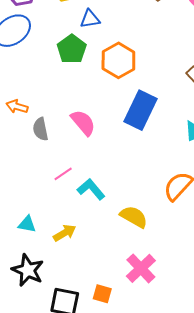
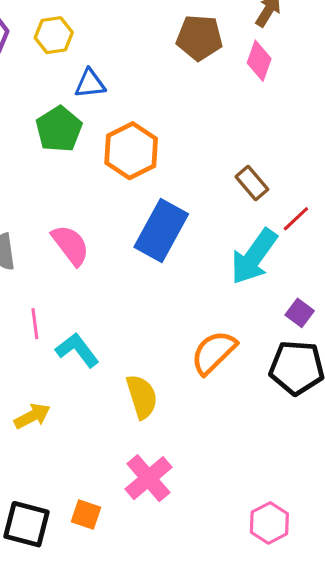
pink line: (63, 174) -> (35, 324), turned -66
yellow semicircle: (134, 217) -> (142, 397), turned 40

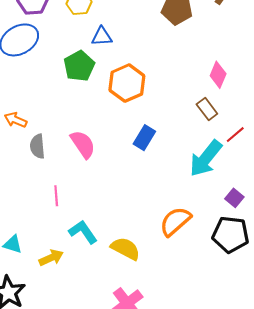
pink diamond: (259, 61) -> (218, 75), moved
blue rectangle: (161, 230) -> (144, 138), size x0.6
cyan L-shape: (77, 350) -> (83, 232), moved
yellow semicircle: (142, 397) -> (125, 249), turned -48

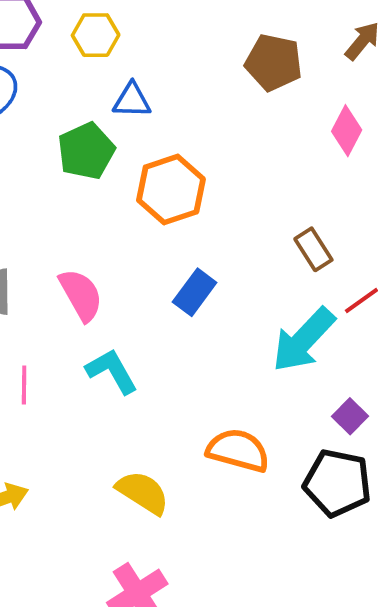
pink diamond: (218, 75) -> (347, 131), moved
orange semicircle: (175, 221) -> (238, 450), turned 52
cyan L-shape: (83, 232) -> (112, 371), moved

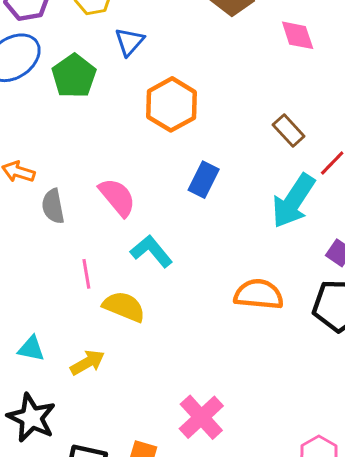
blue triangle: (132, 100) -> (129, 42), turned -40
pink diamond: (347, 131) -> (298, 35), turned -36
green pentagon: (86, 151) -> (74, 76), moved
yellow semicircle: (143, 492) -> (124, 307), moved

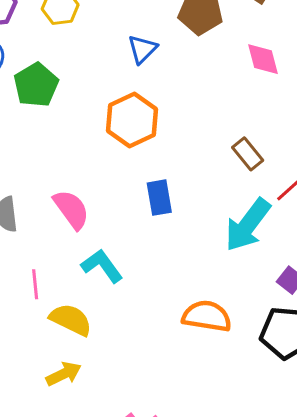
blue triangle: (129, 42) -> (142, 49), moved
blue rectangle: (204, 180) -> (159, 198), turned -40
yellow arrow: (87, 362) -> (64, 374), moved

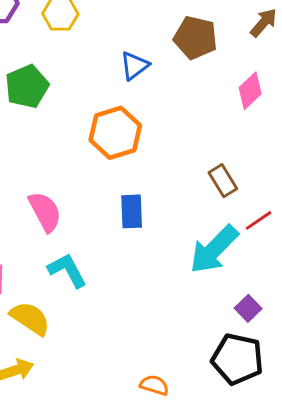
pink diamond: (263, 59) -> (250, 91), turned 54
orange semicircle: (207, 316) -> (154, 385), moved, size x0.6

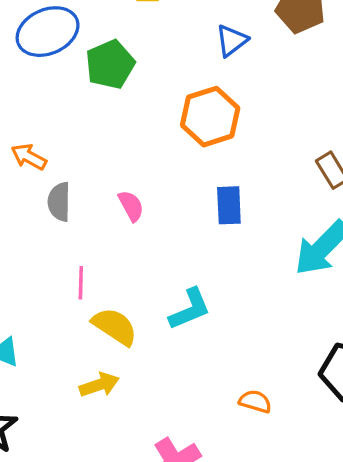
pink semicircle: (45, 212) -> (131, 206), size x0.7
cyan L-shape: (67, 270) -> (190, 309), moved, turned 96

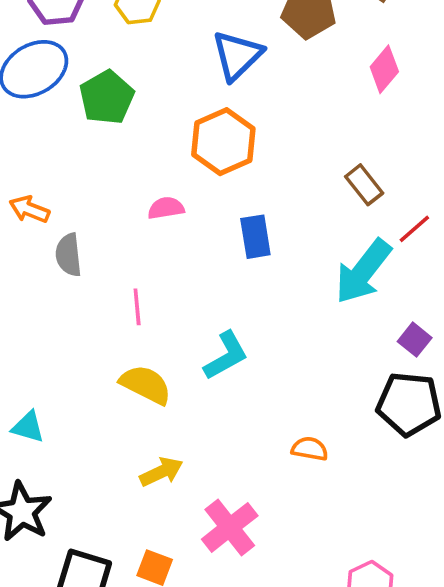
blue triangle: (232, 41) -> (237, 55), size x1.4
pink semicircle: (131, 206) -> (166, 208), moved, turned -64
pink line: (81, 283) -> (137, 307), moved
yellow arrow: (99, 385) -> (161, 472), moved

